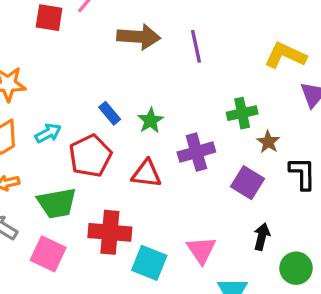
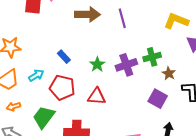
blue rectangle: (110, 113) -> (64, 57), moved
purple cross: (196, 152) -> (126, 65), moved
red pentagon: (90, 156) -> (62, 88), turned -30
green trapezoid: (57, 203) -> (44, 117), turned 140

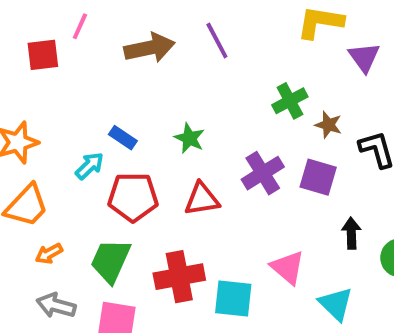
purple cross: (126, 65) -> (263, 173), moved
cyan arrow: (36, 75) -> (90, 166), moved

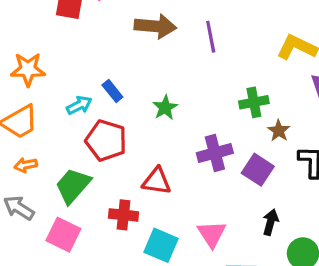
red triangle: (202, 199) -> (157, 181), moved
red cross: (179, 277) -> (124, 215), size x0.7

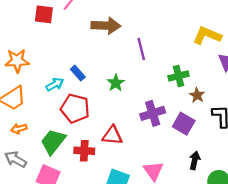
purple line: (211, 37) -> (141, 49), moved
red cross: (124, 215) -> (84, 151), moved

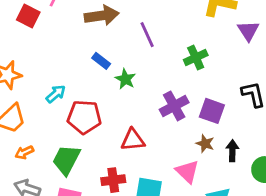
red square: (44, 14) -> (28, 16), turned 30
blue rectangle: (78, 73) -> (101, 61), moved
brown star: (197, 95) -> (205, 144), moved
red cross: (84, 151) -> (113, 180), moved

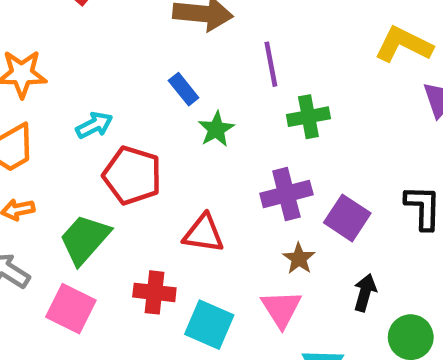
green cross: (196, 58) -> (308, 117), moved
brown star: (205, 144) -> (299, 259), moved

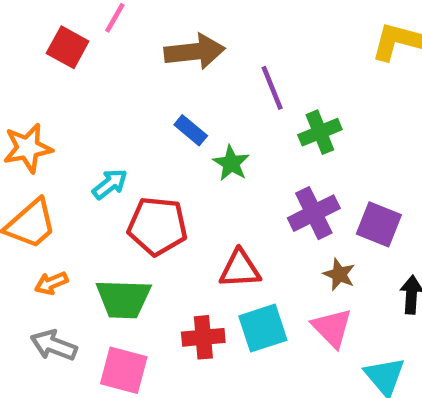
green trapezoid: (85, 239) -> (123, 299), turned -118
cyan square: (209, 325) -> (263, 328), moved, turned -30

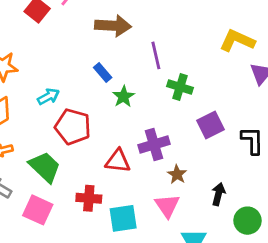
green cross: (320, 132) -> (180, 87), turned 30
purple cross: (314, 213) -> (154, 144), moved
purple square: (379, 224) -> (210, 125), moved, turned 32
green trapezoid: (123, 299) -> (45, 167), turned -148
cyan square: (263, 328) -> (123, 218), moved

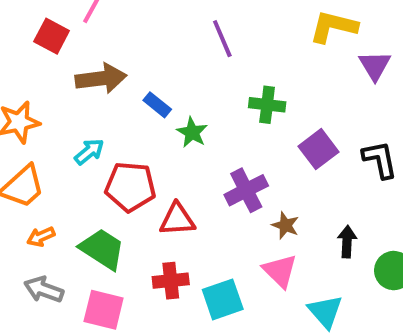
brown arrow: (113, 26) -> (101, 78), moved
purple line: (156, 55) -> (222, 39), moved
red triangle: (118, 161) -> (177, 219), moved

